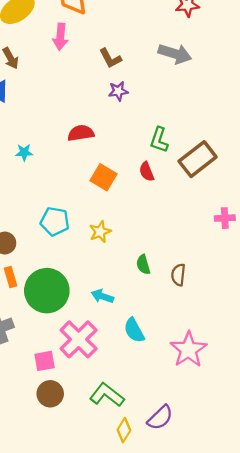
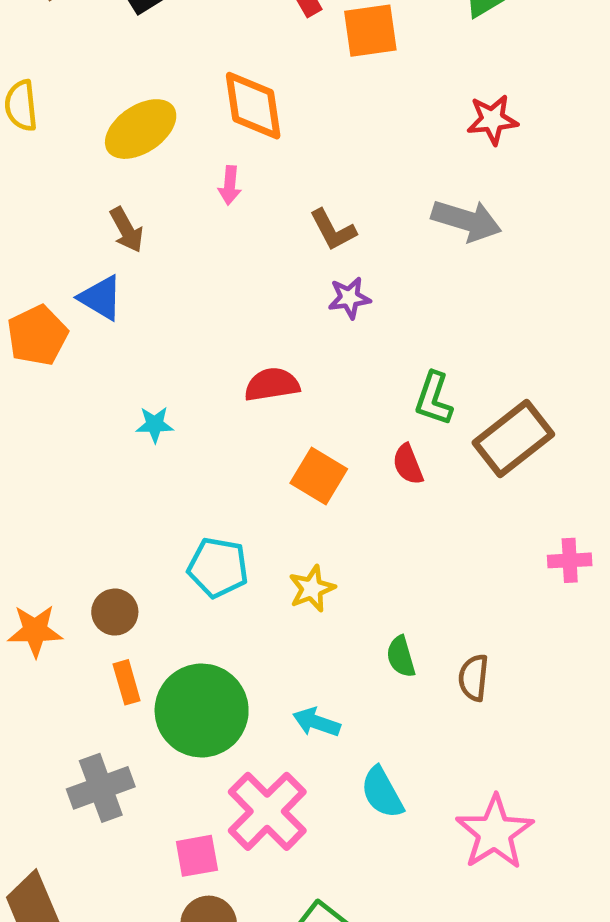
pink arrow: (60, 37) -> (230, 185), size x0.7

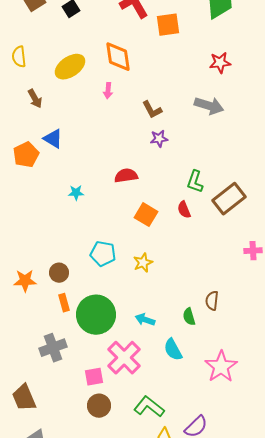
brown arrow: (127, 230) -> (35, 99), moved
green semicircle: (401, 657) -> (189, 317), moved

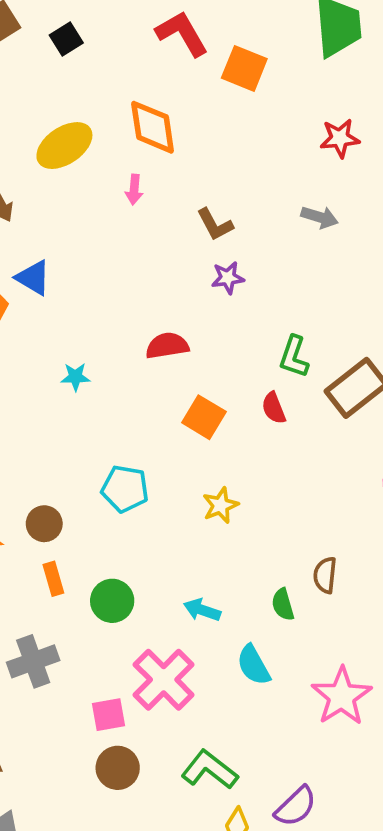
orange square: (168, 25) -> (244, 68), turned 30
gray arrow: (209, 106) -> (320, 217), size x0.7
yellow star: (143, 263) -> (220, 505), moved
green circle: (96, 315) -> (112, 601), size x0.6

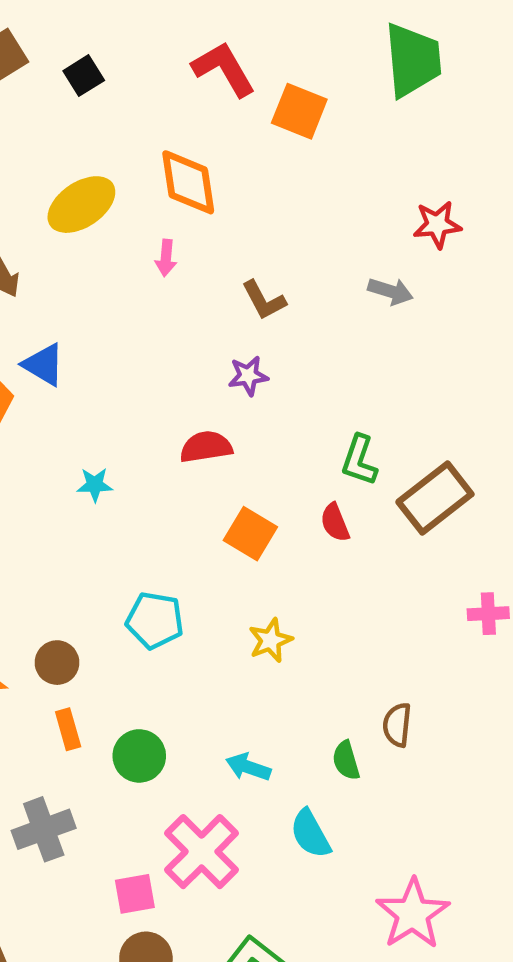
red star: (340, 138) -> (437, 225), moved
purple star: (228, 278) -> (248, 376), moved
pink star: (342, 696) -> (413, 914), moved

